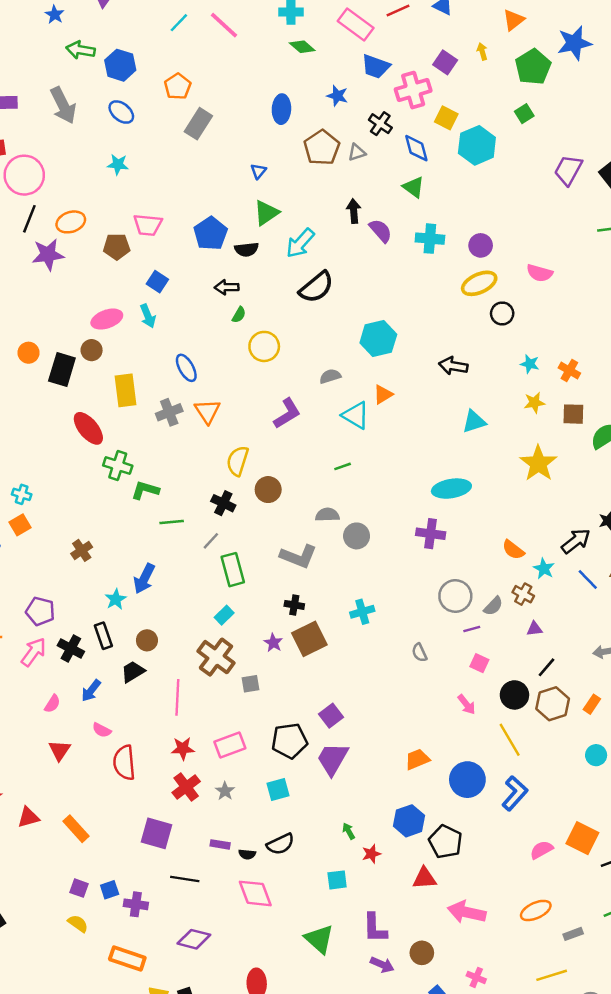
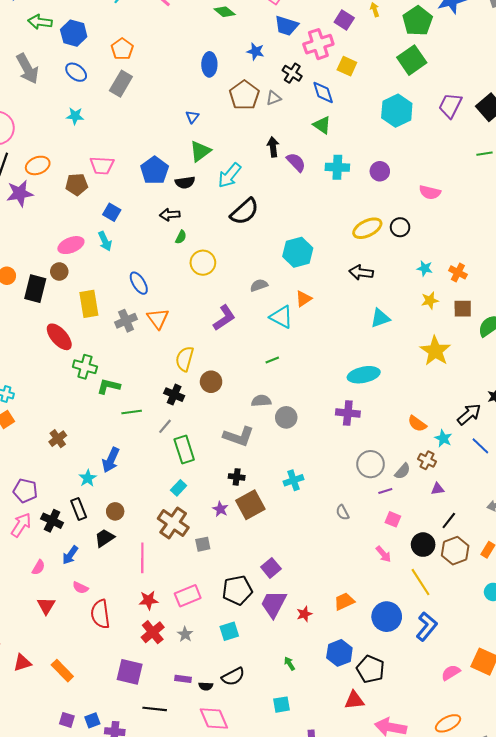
green square: (524, 114) -> (412, 60), size x1.8
gray rectangle: (198, 124) -> (121, 84), moved
cyan hexagon: (477, 145) -> (397, 111), moved
yellow ellipse: (479, 283) -> (367, 228), moved
red star: (371, 854) -> (304, 614), moved

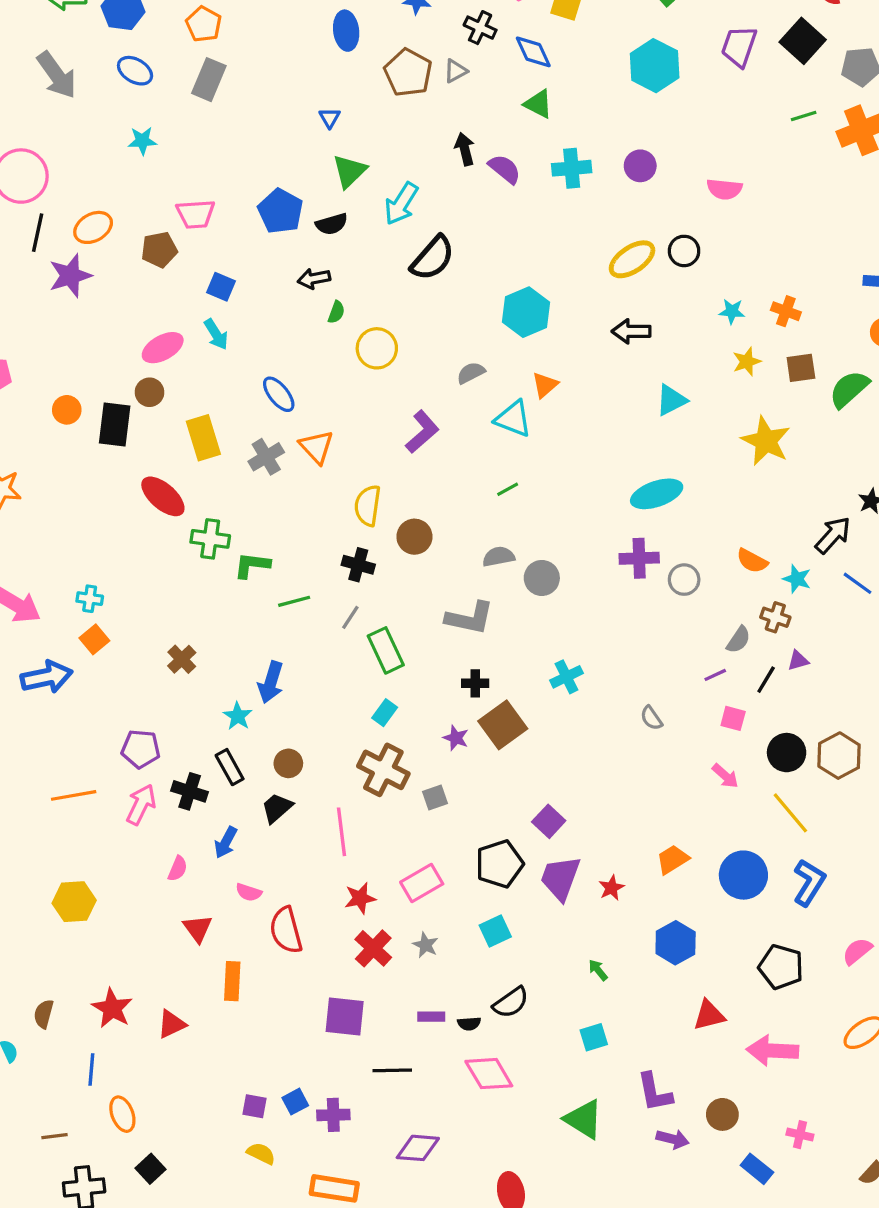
gray circle: (371, 464) -> (684, 580), moved, size x0.7
black line: (449, 520) -> (766, 680), moved
black pentagon: (371, 669) -> (781, 967), moved
orange rectangle: (62, 671) -> (232, 981), moved, turned 55

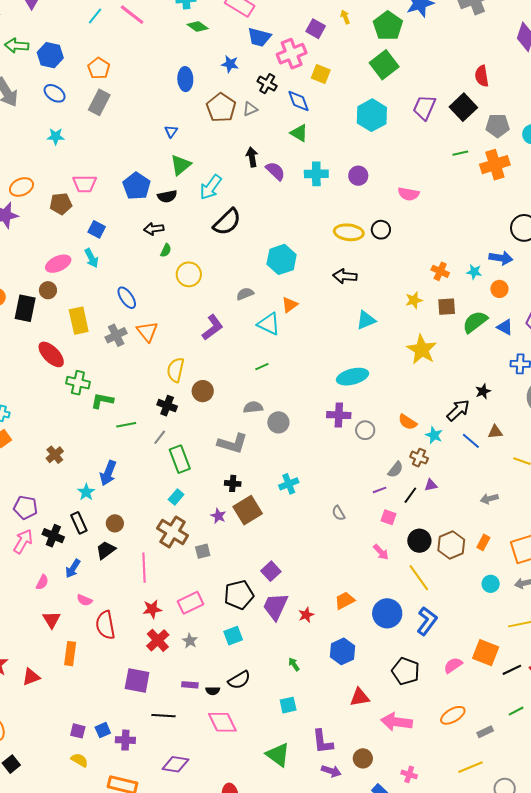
yellow ellipse: (632, 259) -> (349, 232), turned 36
cyan star: (732, 311) -> (474, 272), moved

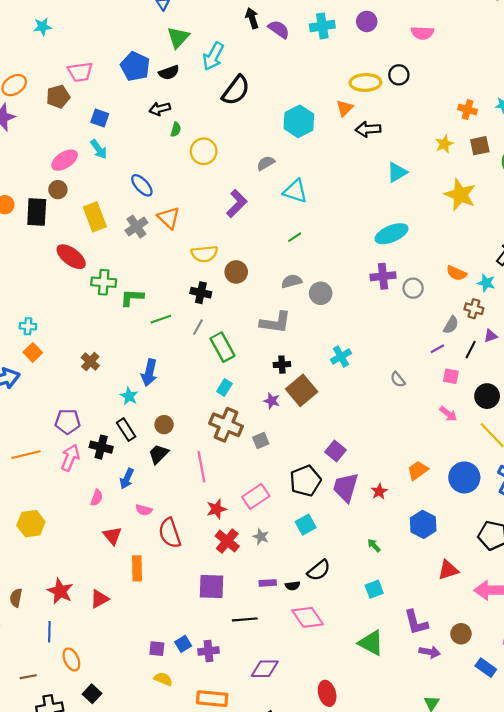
orange triangle: (290, 305) -> (345, 108), moved
yellow semicircle: (176, 370) -> (204, 254), turned -100

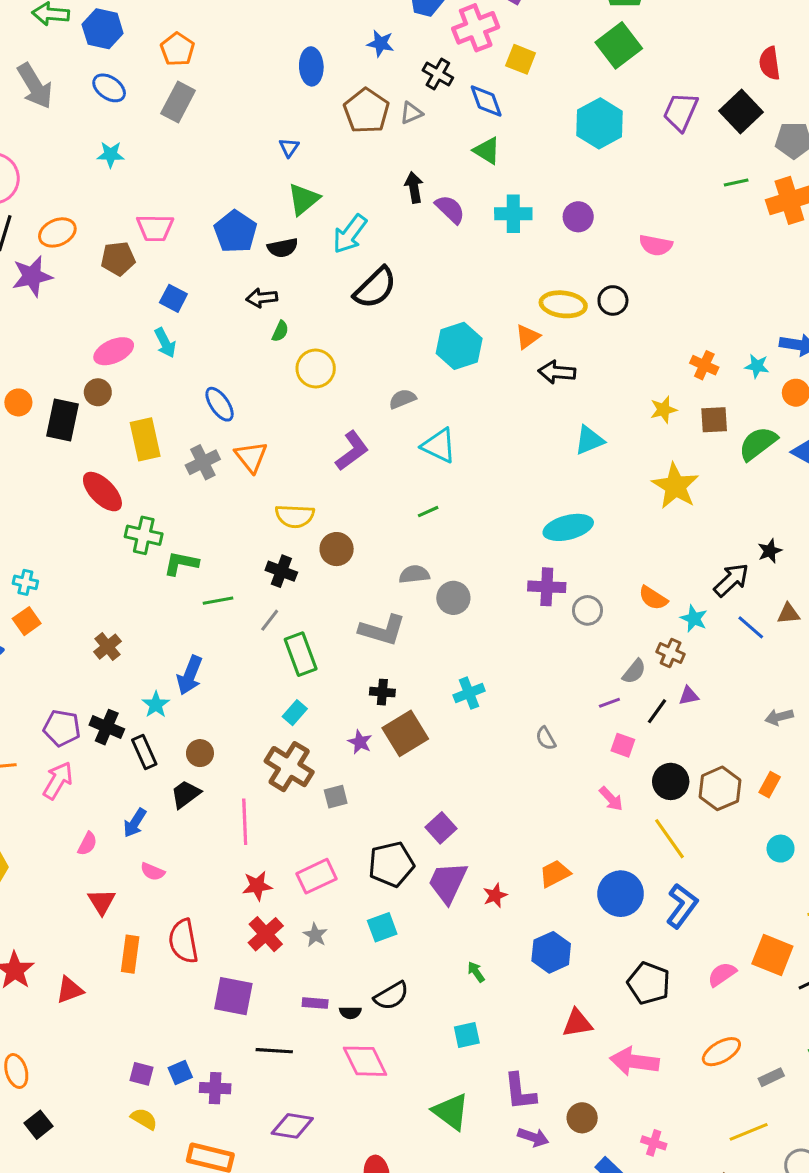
black cross: (101, 447) -> (107, 727), moved
red semicircle: (170, 533) -> (183, 941), moved

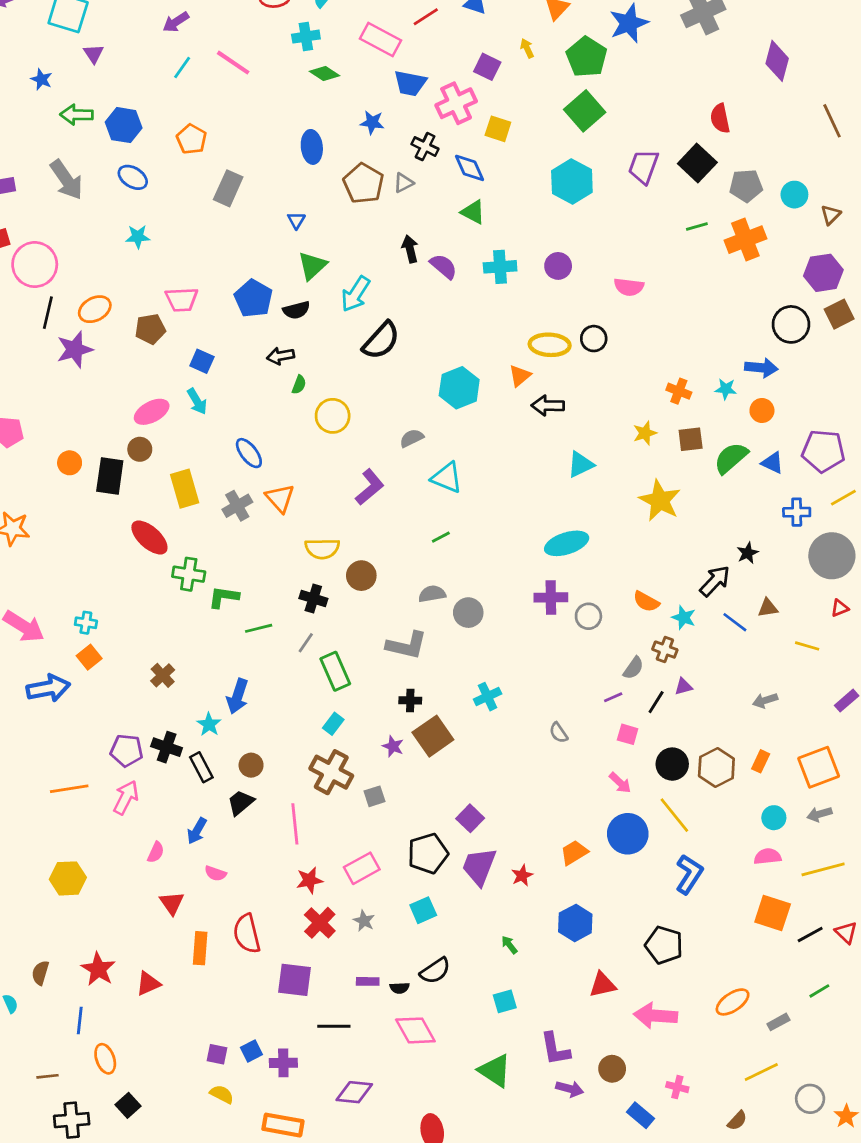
gray rectangle: (178, 102) -> (228, 188), moved
blue circle: (621, 894) -> (628, 834), moved
pink semicircle: (722, 974) -> (768, 856), moved, turned 32

